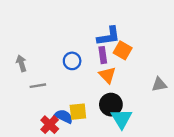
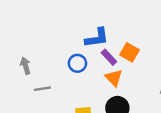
blue L-shape: (109, 36) -> (97, 38), moved
purple rectangle: (103, 55) -> (109, 57), turned -35

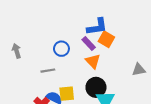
blue L-shape: (97, 38) -> (97, 27), moved
gray line: (42, 89) -> (48, 71), moved

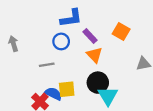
blue L-shape: (97, 27) -> (71, 18), moved
orange square: (106, 39) -> (121, 31), moved

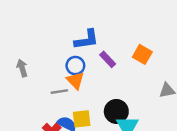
orange triangle: (94, 55) -> (75, 80), moved

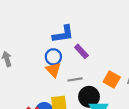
orange square: (142, 54) -> (112, 79), moved
gray line: (59, 92) -> (75, 79), moved

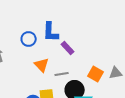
blue L-shape: (63, 34) -> (51, 32), turned 100
blue circle: (53, 57) -> (29, 39), moved

